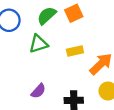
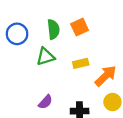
green semicircle: (47, 16) -> (53, 29), turned 126

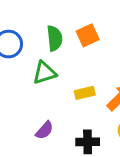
yellow rectangle: (81, 63) -> (85, 93), moved

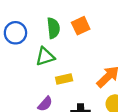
yellow rectangle: (85, 93) -> (64, 79), moved

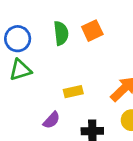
green triangle: (45, 57) -> (20, 70), moved

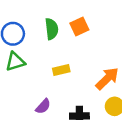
yellow rectangle: (73, 92) -> (61, 70), moved

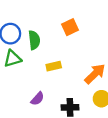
green semicircle: (52, 29) -> (34, 40), moved

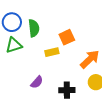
orange square: (70, 27) -> (67, 37), moved

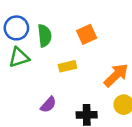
orange square: (67, 37) -> (87, 34), moved

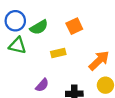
green semicircle: (45, 36) -> (39, 27), turned 66
green triangle: (19, 57) -> (17, 45), turned 30

